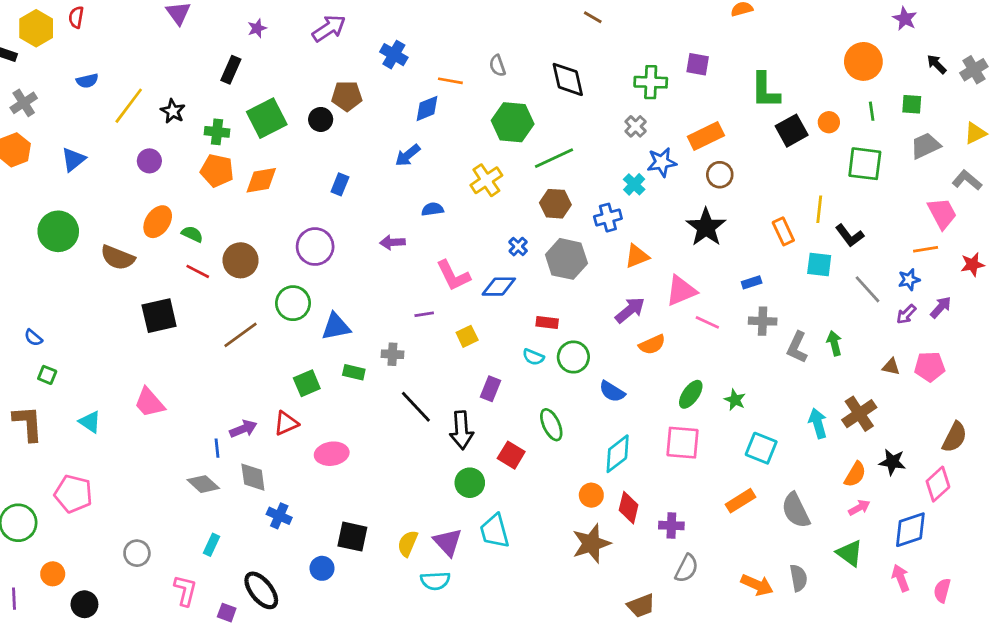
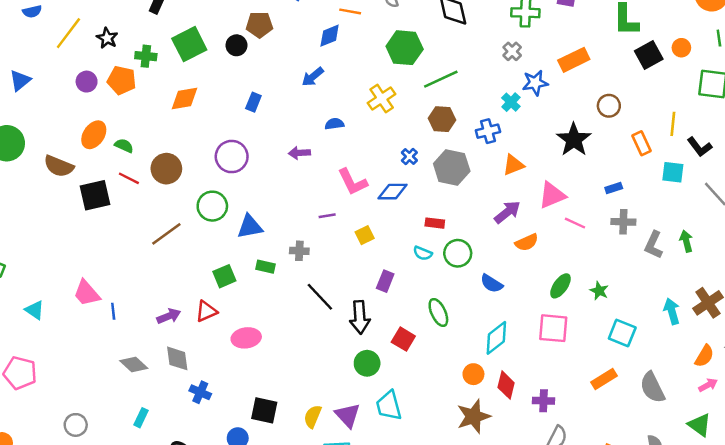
orange pentagon: (217, 171) -> (122, 80), moved
brown circle: (720, 175) -> (609, 106), moved
black square: (159, 316) -> (95, 195), moved
blue line: (217, 448) -> (113, 311), moved

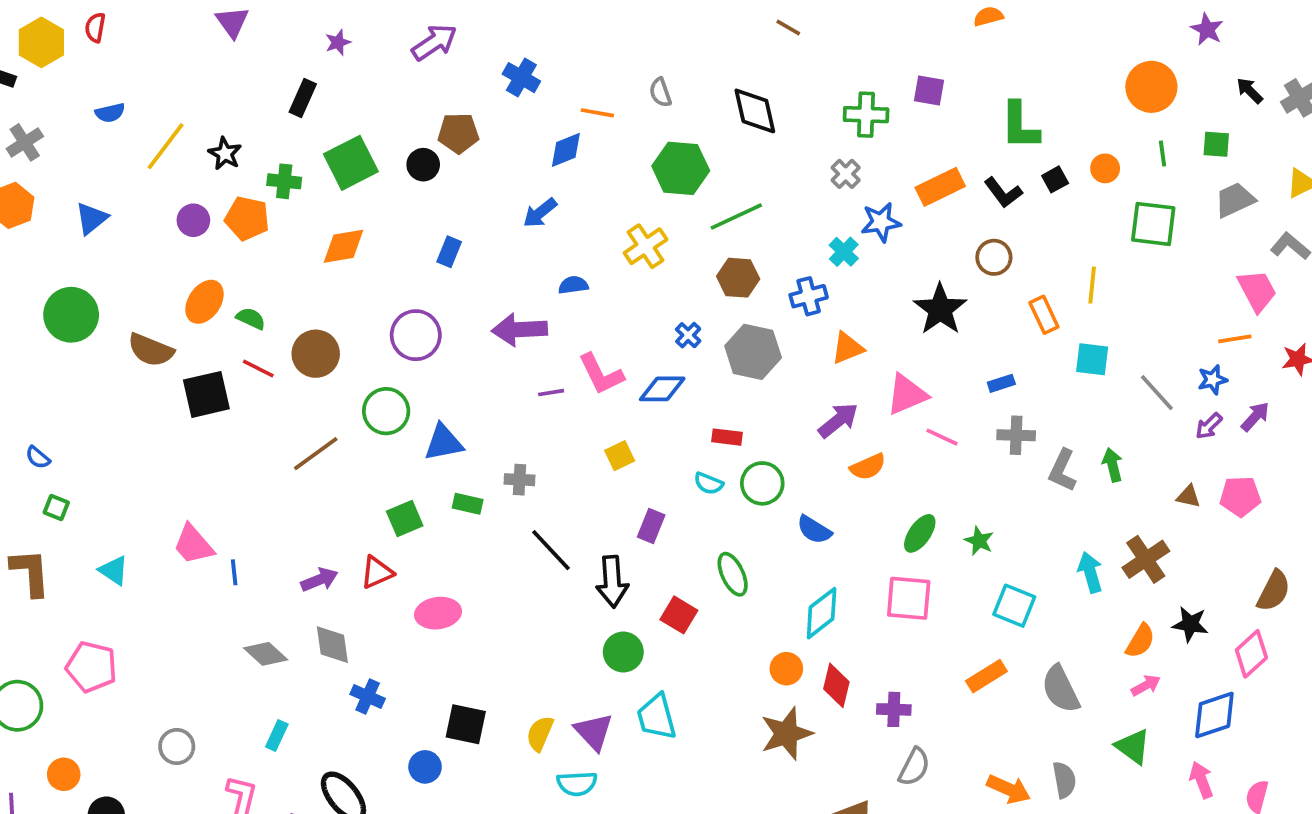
black square: (649, 55) -> (1055, 179), size x0.6
black L-shape: (700, 147) -> (1003, 192), moved
purple arrow: (299, 153) -> (520, 330), size x1.6
purple line: (327, 216) -> (551, 393), moved

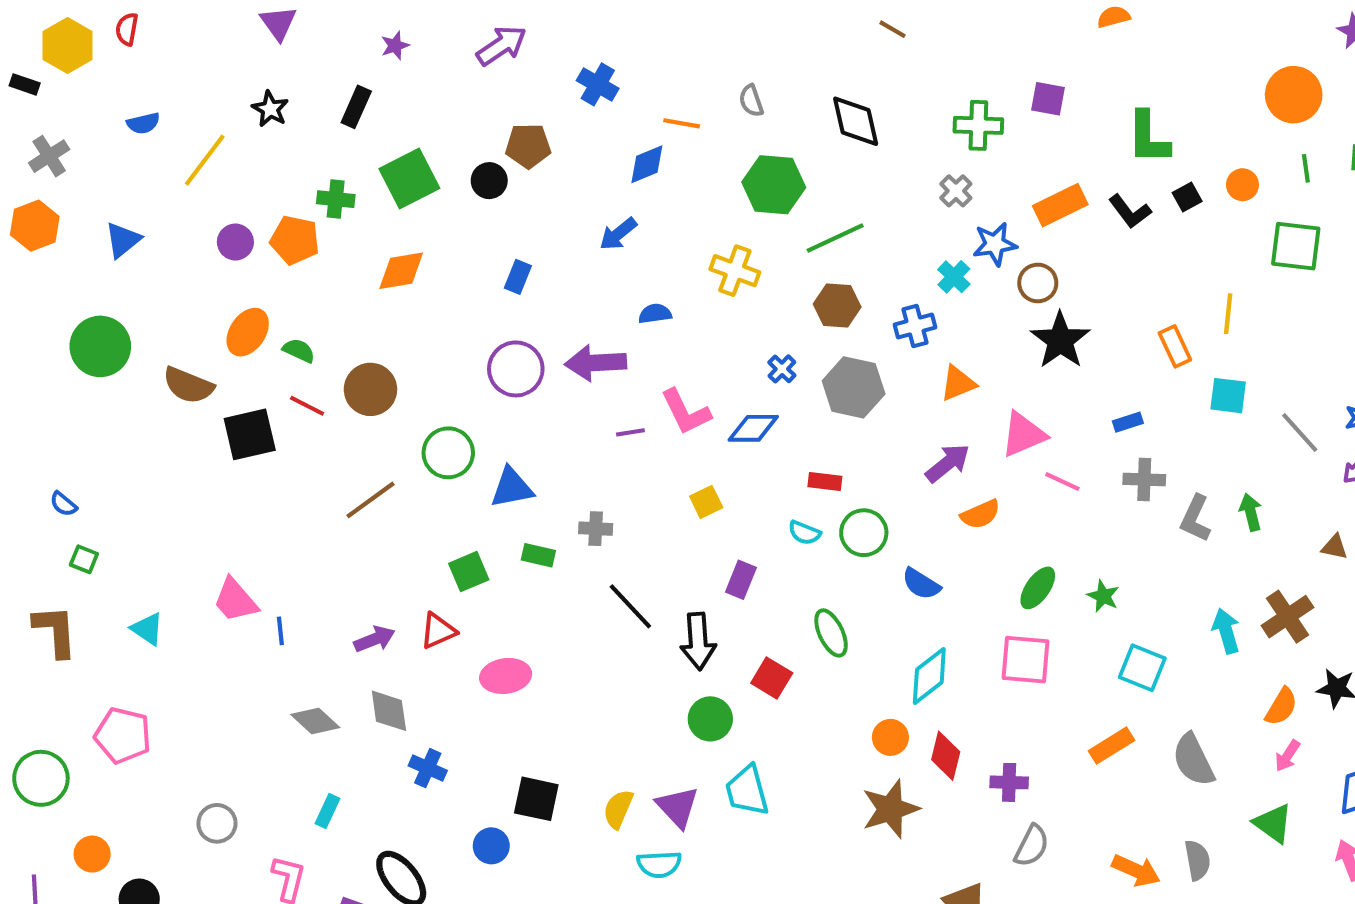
black star: (225, 154) -> (270, 109), moved
yellow cross: (646, 246) -> (735, 271), turned -36
brown circle: (994, 257) -> (1038, 283), moved
purple circle: (416, 335) -> (516, 369), moved
pink arrow: (1146, 685) -> (1287, 756), turned 152

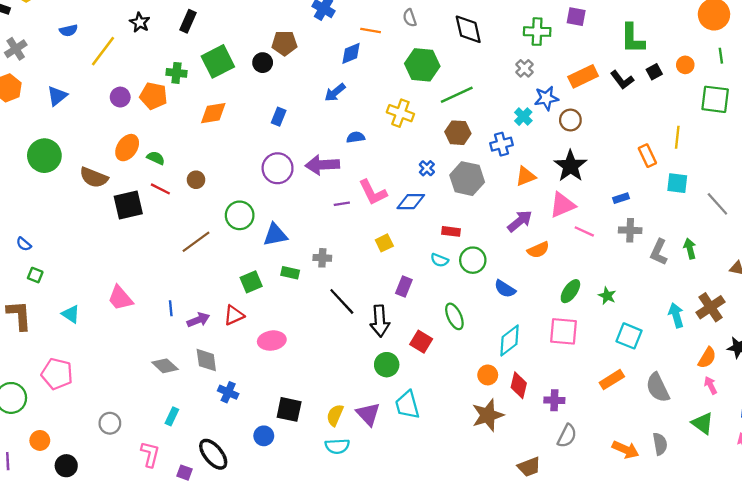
black star: (1060, 340) -> (570, 166), moved
brown circle: (370, 389) -> (196, 180), size x0.6
blue line: (280, 631) -> (171, 308), moved
pink arrow: (1287, 756) -> (711, 385), turned 120
cyan semicircle: (659, 864) -> (337, 446), moved

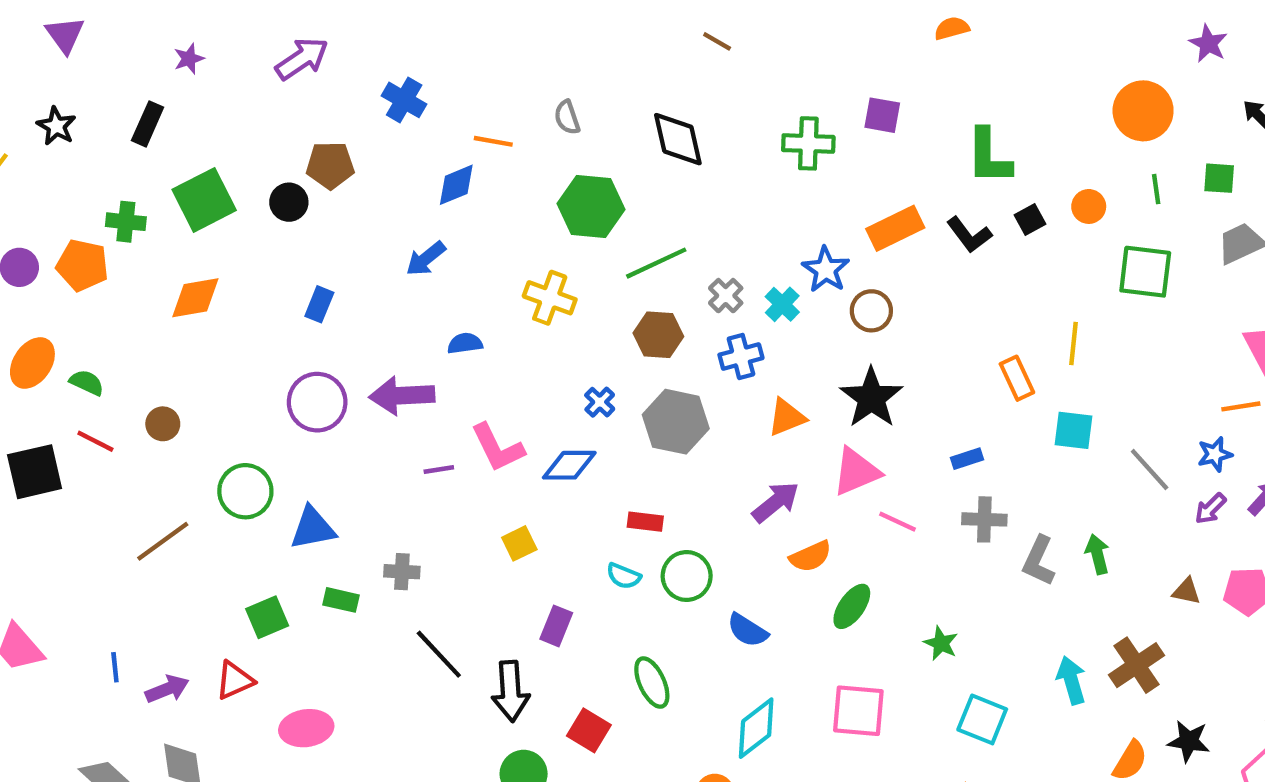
gray cross: (524, 68) -> (726, 296), moved
blue star: (546, 98) -> (826, 270), turned -30
green ellipse: (570, 291) -> (852, 606), moved

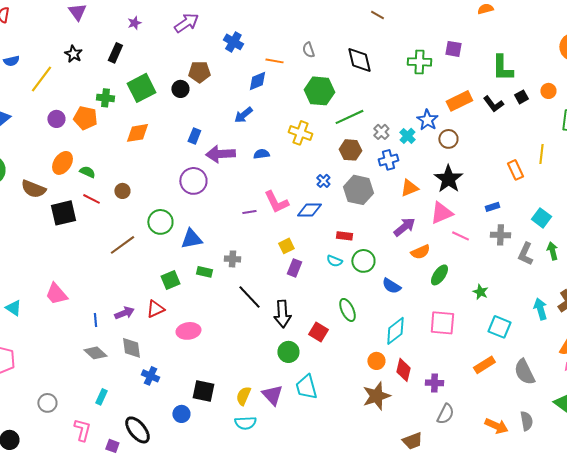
purple arrow: (402, 396) -> (220, 154), moved
cyan square: (1074, 430) -> (541, 218), moved, turned 30
purple rectangle: (556, 626) -> (294, 268), moved
blue line: (115, 667) -> (95, 320), moved

